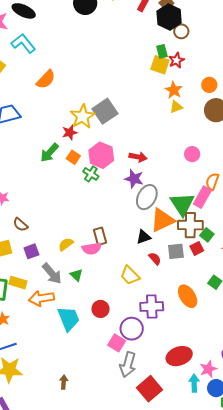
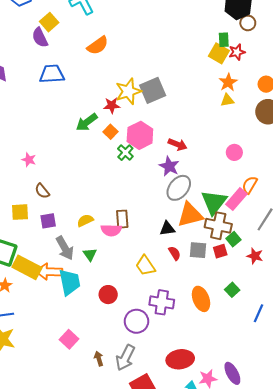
yellow rectangle: (18, 283) -> (27, 267), moved, size x1.5
cyan trapezoid: (69, 319) -> (70, 282), moved
pink square: (117, 343) -> (69, 339), moved
brown arrow: (64, 382) -> (99, 359), moved, turned -32

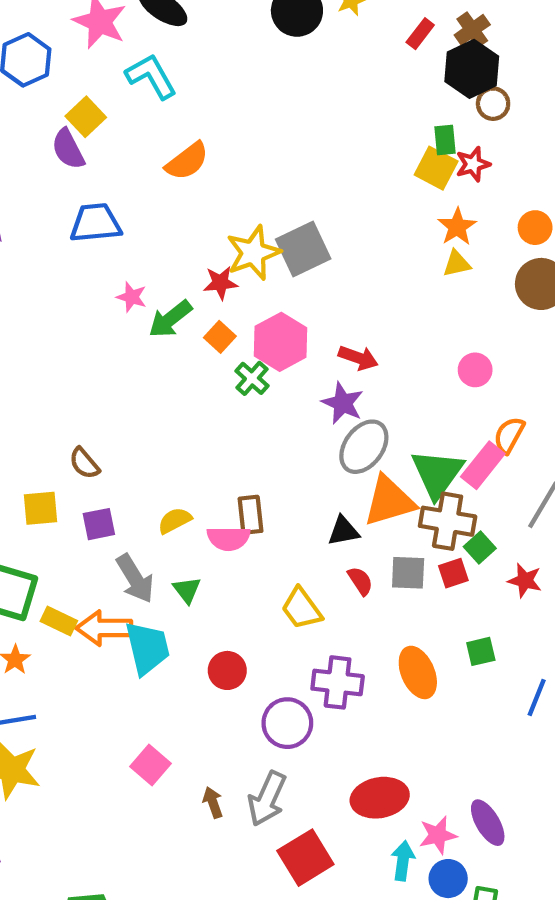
pink star: (29, 160) -> (132, 297), moved
yellow rectangle: (27, 267) -> (59, 621), size x0.6
green square: (232, 290) -> (481, 651), turned 32

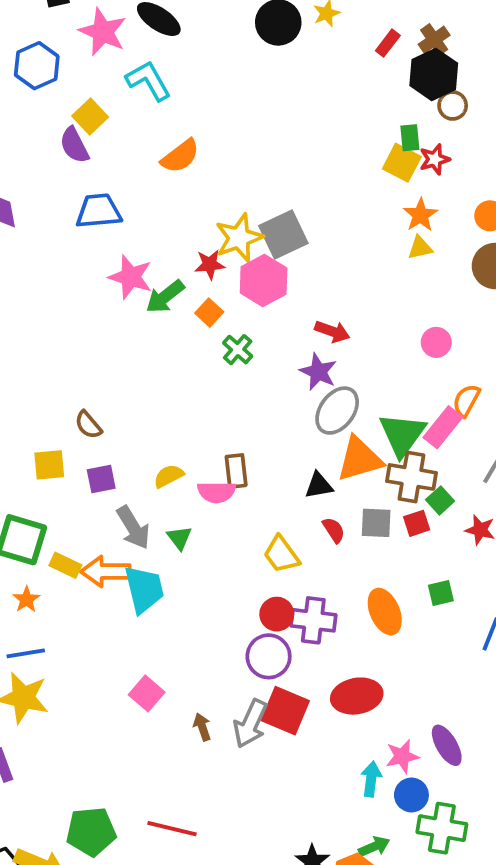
pink star: (132, 297) -> (131, 277), size x1.6
pink hexagon: (280, 342) -> (264, 281), moved
red circle: (227, 670) -> (277, 614), moved
red ellipse: (380, 798) -> (357, 696), moved
red square: (305, 858) -> (285, 711), moved, turned -36

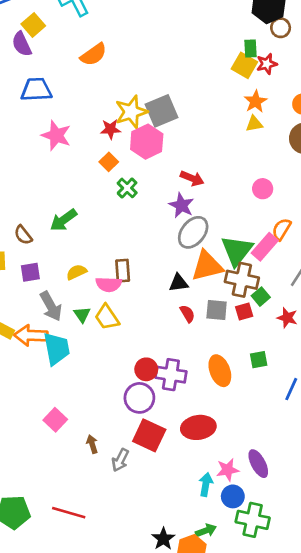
green arrow: (165, 297) -> (63, 220), moved
yellow trapezoid: (281, 554) -> (107, 317), moved
gray arrow: (250, 724) -> (120, 460), moved, size x0.7

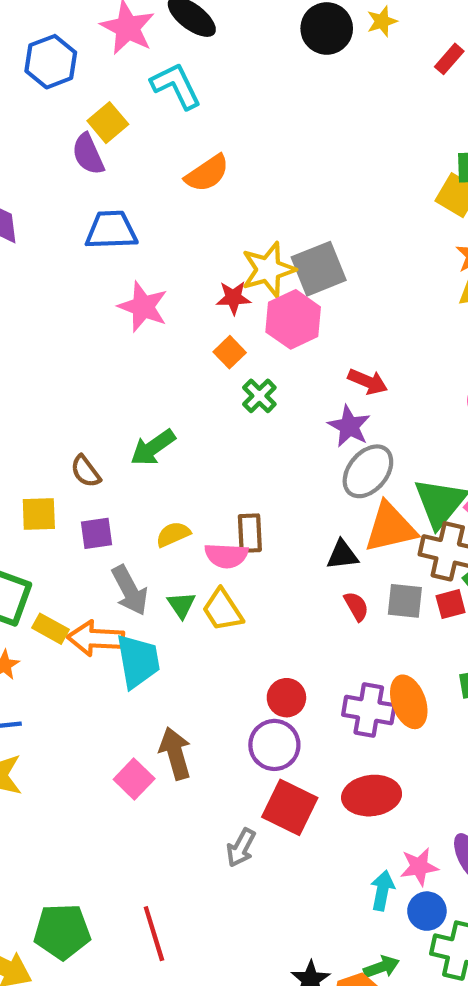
purple cross: (171, 375) -> (369, 710), moved
brown arrow: (92, 444) -> (175, 753), moved, size x1.6
red line: (69, 513) -> (154, 934), turned 56

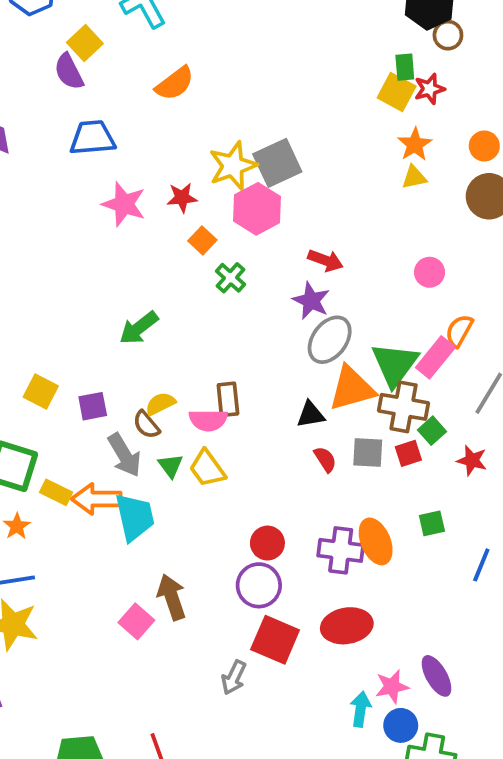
red star: (233, 298) -> (182, 198), moved
brown semicircle: (86, 471) -> (146, 425), moved
yellow square: (39, 514) -> (41, 392), turned 32

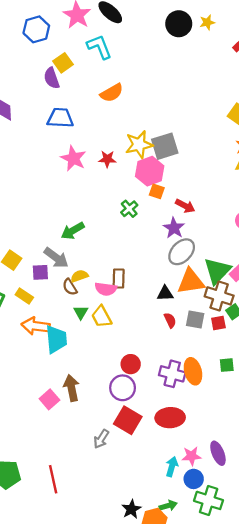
orange square: (202, 240) -> (157, 191), moved, turned -32
gray arrow: (124, 455) -> (56, 258), moved, turned -30
yellow rectangle: (56, 492) -> (24, 296), moved

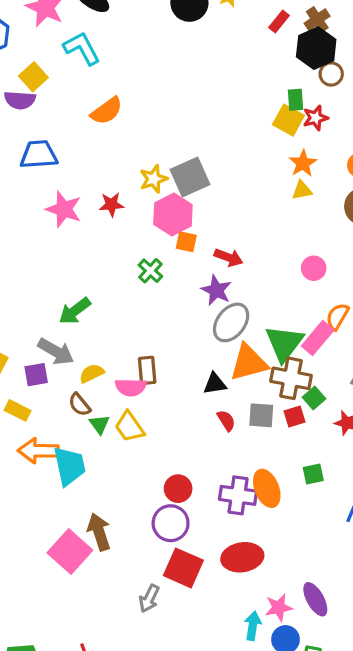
purple semicircle: (52, 78) -> (20, 100), turned -60
yellow star: (139, 145) -> (153, 179), size x0.7
brown semicircle: (70, 287) -> (79, 405), moved
pink square: (49, 399) -> (70, 552), size x1.5

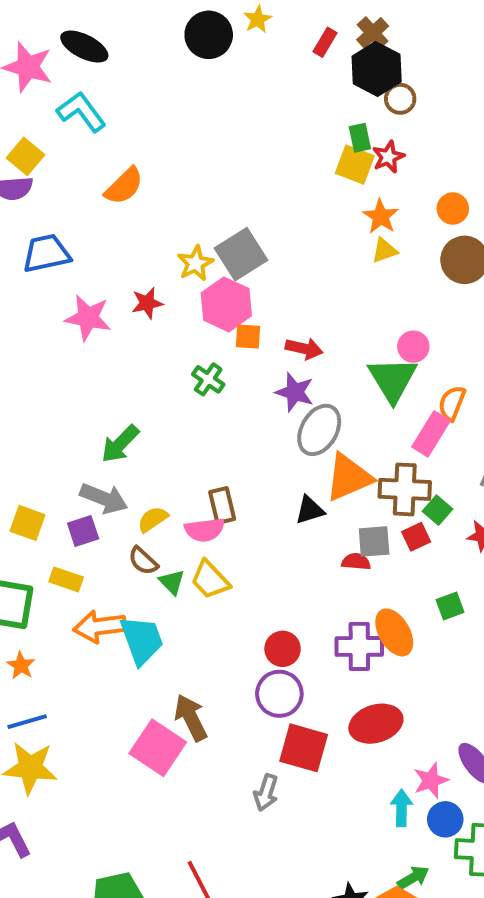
green triangle: (284, 343) -> (393, 379), moved
red semicircle: (226, 421) -> (356, 562), moved, turned -45

